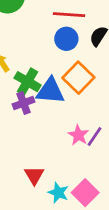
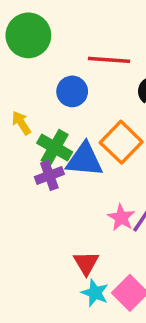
blue circle: (66, 39) -> (72, 91), moved
red triangle: (34, 175) -> (86, 263), moved

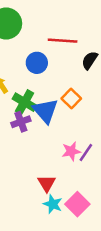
orange square: (121, 142) -> (71, 98), size x0.7
blue triangle: (84, 160) -> (45, 111), turned 44
pink star: (121, 218) -> (71, 151), turned 30

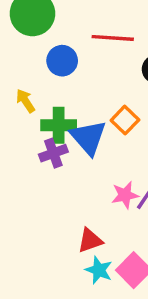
blue circle: (37, 63) -> (62, 61), moved
green cross: (25, 102) -> (59, 125), turned -30
red triangle: (47, 183) -> (90, 240), turned 42

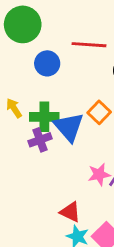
yellow arrow: (25, 101) -> (14, 108), moved
red triangle: (90, 240) -> (70, 212), turned 45

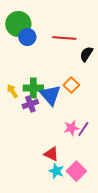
blue circle: (47, 63) -> (27, 37), moved
yellow arrow: (14, 108) -> (12, 91), moved

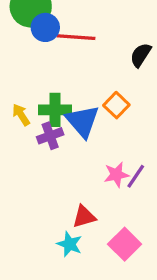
red line: (64, 38) -> (76, 37), moved
red triangle: (51, 154) -> (84, 217), turned -42
cyan star: (56, 171) -> (70, 244), moved

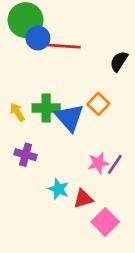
purple cross: (50, 136) -> (26, 155), moved, turned 35
red triangle: (84, 217) -> (83, 199), moved
cyan star: (70, 244) -> (59, 189), moved

